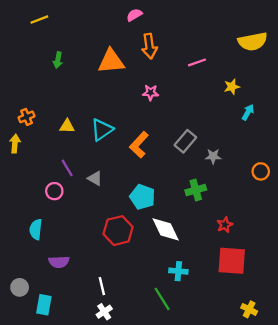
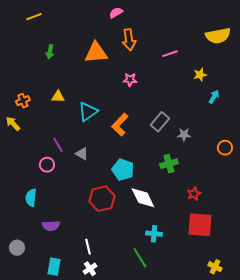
yellow triangle: (67, 126) -> (58, 97), moved
yellow arrow: (15, 144) -> (13, 124), turned -49
cyan rectangle: (44, 305) -> (54, 267), moved

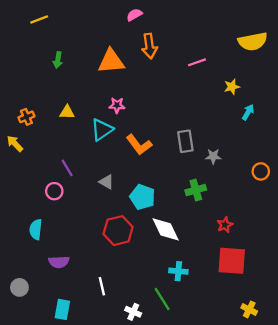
pink star: (130, 80) -> (117, 105), moved
gray rectangle: (160, 122) -> (185, 141), turned -48
orange L-shape: (120, 125) -> (139, 145), turned -80
gray triangle: (82, 154) -> (106, 182), moved
white cross: (90, 269) -> (133, 312), moved, turned -32

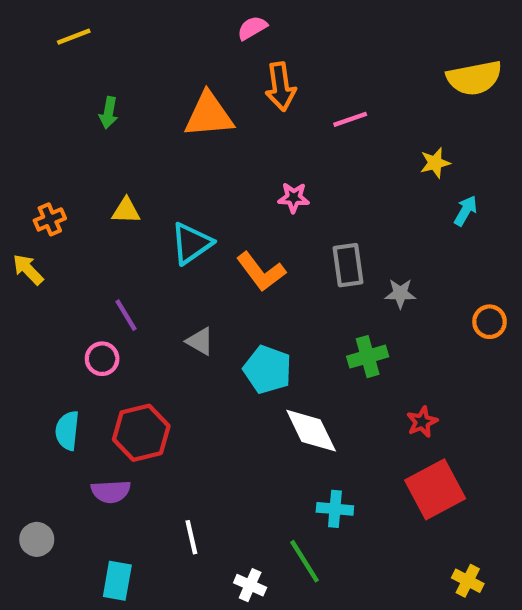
pink line: (197, 62) -> (350, 119), moved
pink star: (117, 105) -> (294, 198), moved
red hexagon: (118, 231) -> (141, 433), moved
red square: (232, 261) -> (435, 489), turned -32

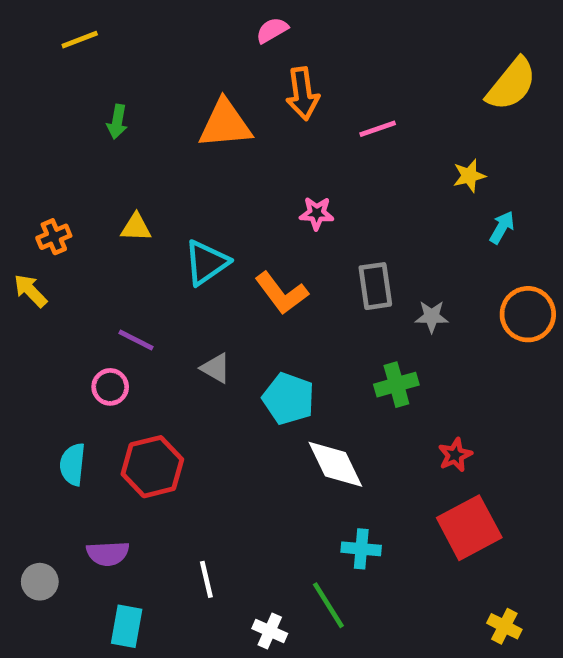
yellow semicircle: (474, 78) -> (511, 84), turned -40
purple line: (126, 315) -> (136, 340), turned -32
orange circle: (490, 322) -> (528, 314), moved, size x1.5
purple semicircle: (111, 491) -> (108, 554), moved

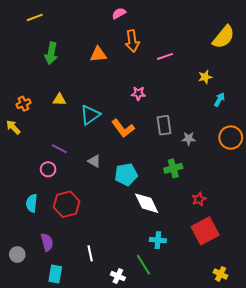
green arrow: (117, 122) -> (51, 53), size x1.5
orange triangle: (225, 124) -> (98, 54), size x0.7
cyan pentagon: (288, 399) -> (126, 174), turned -30
purple semicircle: (108, 554) -> (47, 242), turned -102

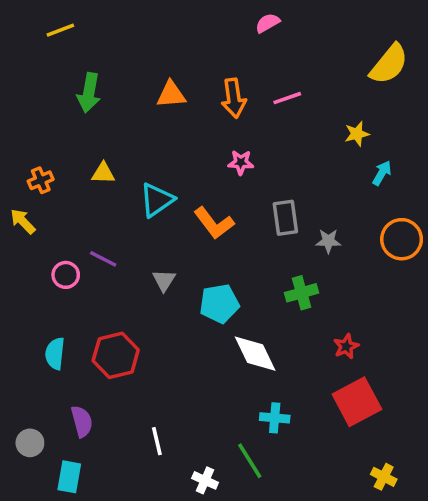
pink semicircle: (119, 13) -> (268, 23), moved
orange arrow: (132, 41) -> (234, 98), moved
gray triangle: (94, 161) -> (164, 280), turned 32
pink circle: (48, 169) -> (66, 275), moved
cyan rectangle: (55, 274) -> (69, 477), moved

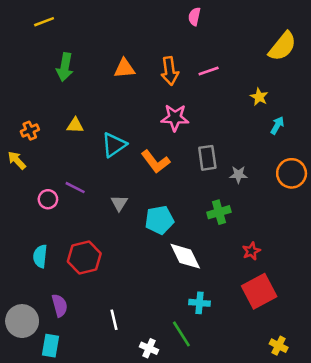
pink semicircle: (268, 23) -> (194, 17), turned -48
yellow star: (357, 134) -> (259, 97), turned -30
pink star: (241, 162) -> (175, 118), size x1.5
gray circle: (30, 443) -> (22, 321), size x1.6

